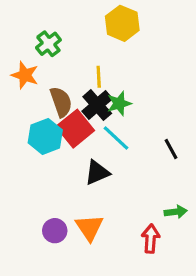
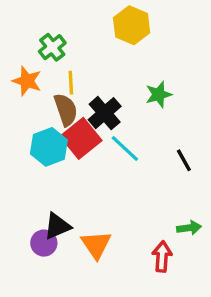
yellow line: (99, 77) -> (71, 83), moved
green star: (119, 103) -> (159, 94), moved
black triangle: (97, 173) -> (57, 226), moved
purple circle: (55, 231) -> (44, 243), moved

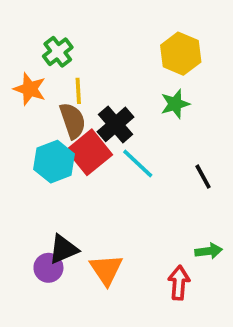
yellow hexagon: (132, 25) -> (181, 54), moved

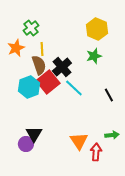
orange star: (30, 89) -> (16, 48), turned 30
black triangle: (63, 249) -> (34, 134), turned -36
orange triangle: (106, 270) -> (79, 141), moved

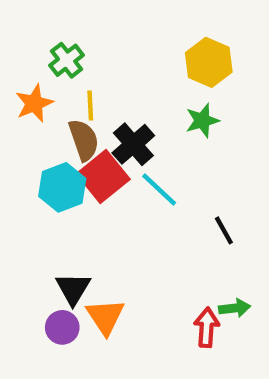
black line: (109, 95) -> (224, 230), moved
green arrow: (112, 135) -> (235, 308), moved
orange triangle: (79, 141) -> (105, 317), moved
purple circle: (26, 144) -> (62, 327), moved

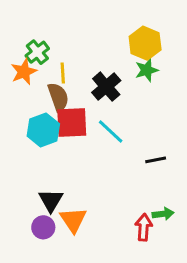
green cross: (67, 60) -> (37, 52), moved
green star: (202, 121) -> (147, 70), moved
black cross: (133, 144) -> (106, 87), moved
red square: (103, 177) -> (72, 123), turned 36
black line: (224, 230) -> (156, 160), turned -72

